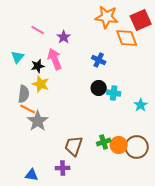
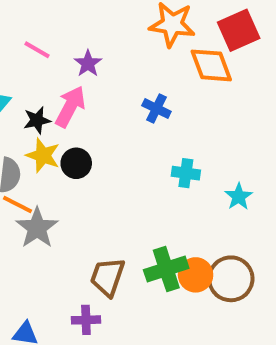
pink arrow: (55, 59) -> (70, 107), turned 50
black circle: (99, 88) -> (76, 163), moved
green cross: (104, 142) -> (166, 269), size x1.5

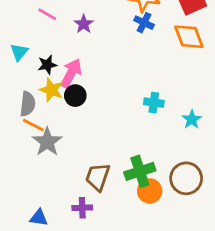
orange diamond: (211, 65) -> (189, 37), moved
pink arrow: (70, 107) -> (71, 73), moved
blue cross: (156, 108) -> (144, 23), moved
orange circle: (196, 275) -> (150, 191), moved

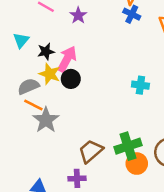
gray semicircle: (28, 104) -> (28, 86), turned -120
brown trapezoid: (98, 177) -> (91, 151), turned 30

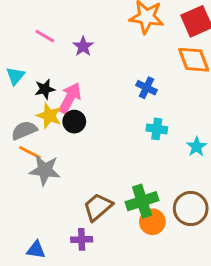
blue cross: (132, 14) -> (146, 88), moved
gray star: (46, 120) -> (45, 170), turned -30

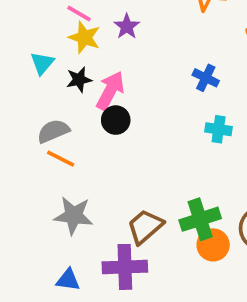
yellow star: (49, 116) -> (84, 37), moved
gray star: (45, 170) -> (73, 216), moved
purple cross: (82, 239) -> (125, 267), size x1.6

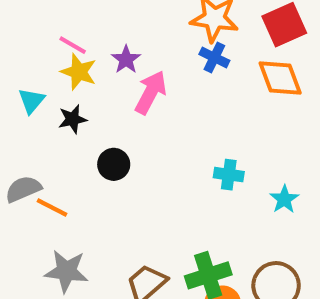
blue cross: (206, 78) -> (214, 57), moved
pink arrow: (110, 91) -> (151, 92), moved
gray semicircle: (53, 131) -> (23, 189), moved

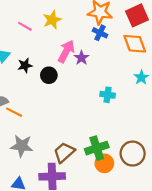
purple star: (126, 60) -> (81, 58), moved
yellow star: (79, 72) -> (52, 20), moved, turned 30
black circle: (114, 164) -> (49, 75), moved
cyan star: (284, 199) -> (141, 77), moved

